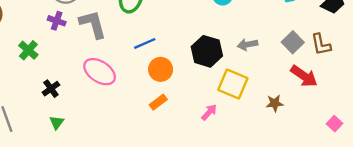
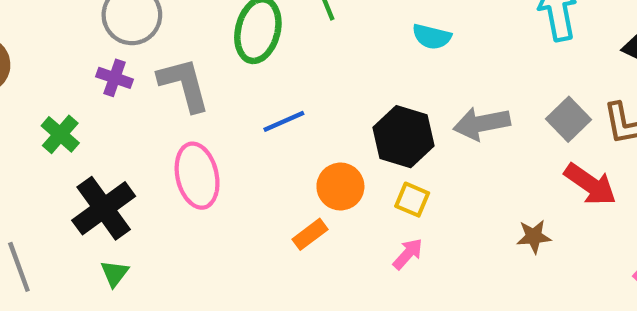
gray arrow: (248, 45) -> (482, 124), size x1.4
orange circle: (161, 69) -> (340, 187), moved
pink ellipse: (100, 72) -> (197, 176), turned 44
yellow square: (233, 84) -> (412, 200), moved, size x0.6
black cross: (51, 89) -> (104, 208), size x1.8

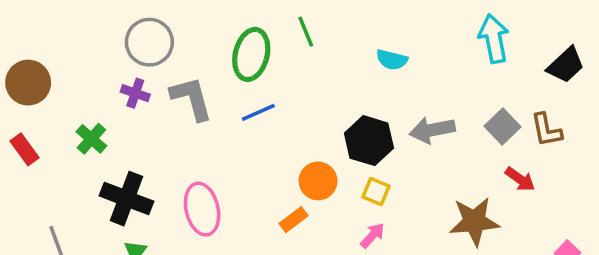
blue line: (284, 121) -> (258, 112), moved
pink ellipse: (197, 176) -> (202, 209), moved
red arrow: (590, 184) -> (520, 179), size x0.7
black cross: (104, 208) -> (127, 199), turned -33
brown star: (534, 236) -> (474, 221), size x1.8

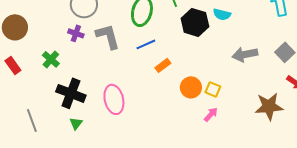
black hexagon: (369, 141) -> (195, 22), moved
orange circle: (318, 181) -> (191, 87), moved
orange rectangle: (293, 220) -> (163, 65), moved

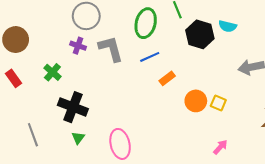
pink ellipse: (114, 99) -> (120, 144), moved
pink arrow: (211, 114) -> (220, 147), moved

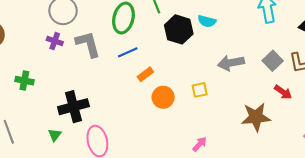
green cross: (52, 72) -> (24, 81), moved, turned -30
orange circle: (196, 101) -> (163, 97), moved
yellow square: (218, 103) -> (200, 90), moved, turned -35
black cross: (73, 107) -> (73, 107), moved, turned -36

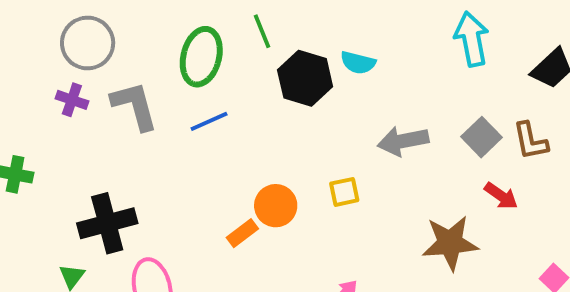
orange rectangle: (145, 74) -> (242, 233), moved

